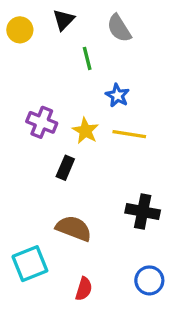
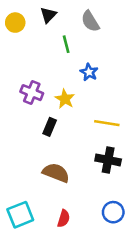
yellow line: (129, 134) -> (107, 123), moved
cyan square: (30, 264) -> (20, 215), moved

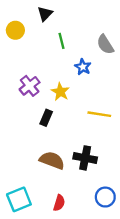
gray semicircle: (90, 21) -> (105, 44), moved
yellow circle: (15, 23) -> (15, 30), moved
purple cross: (32, 93) -> (30, 86), turned 30
black cross: (108, 160) -> (85, 158), moved

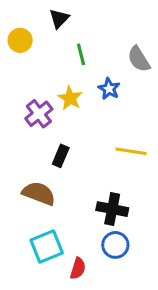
yellow star: (60, 92) -> (70, 98), moved
brown semicircle: (52, 160) -> (39, 193), moved
blue circle: (105, 197) -> (115, 245), moved
cyan square: (19, 199) -> (47, 247), moved

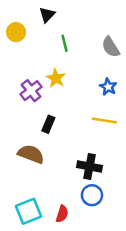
blue star: (109, 89) -> (108, 87), moved
cyan square: (47, 247) -> (28, 211), moved

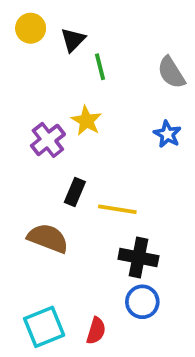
black triangle: (47, 15) -> (73, 40), moved
yellow circle: (16, 32) -> (31, 28), moved
yellow line: (104, 120) -> (117, 209), moved

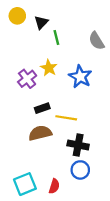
blue star: (167, 134) -> (80, 77), moved, size x1.5
black rectangle: (75, 192) -> (42, 108), turned 48
brown semicircle: (48, 238) -> (40, 133), moved, turned -35

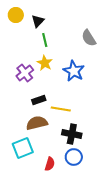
green line: (56, 38) -> (45, 40), moved
cyan square: (25, 184) -> (23, 148), moved
red semicircle: (54, 186) -> (50, 164), moved

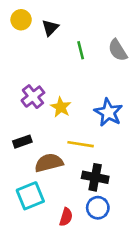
green line: (45, 40) -> (81, 50), moved
yellow star: (45, 63) -> (61, 107), moved
blue star: (74, 71) -> (108, 112), moved
black rectangle: (39, 100) -> (22, 142), moved

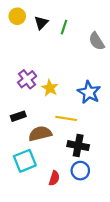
green line: (81, 50) -> (64, 27), moved, turned 32

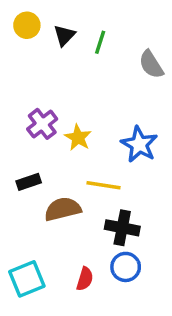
cyan square: (25, 161) -> (27, 279), moved

